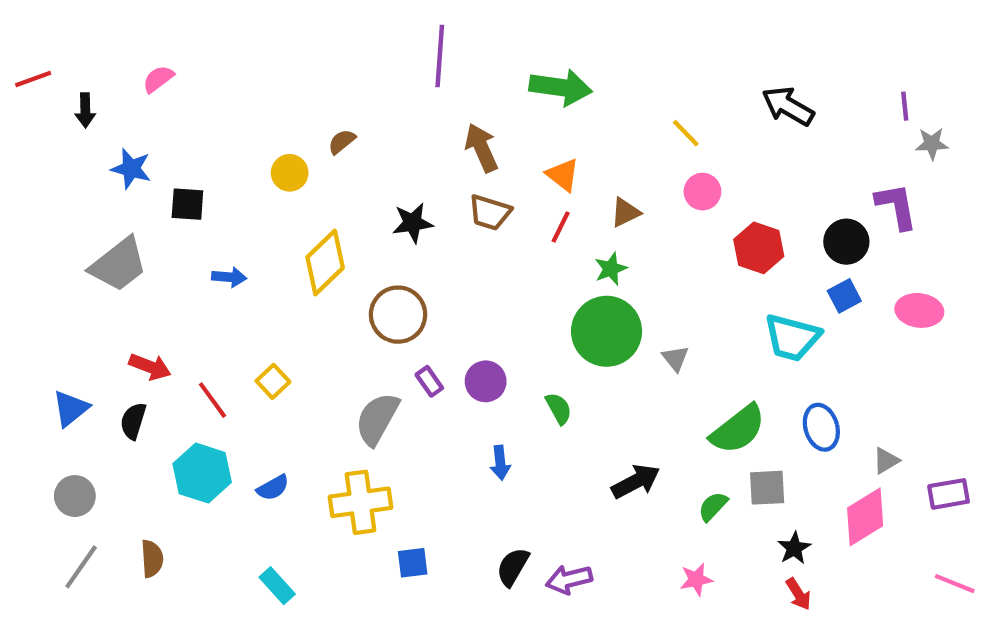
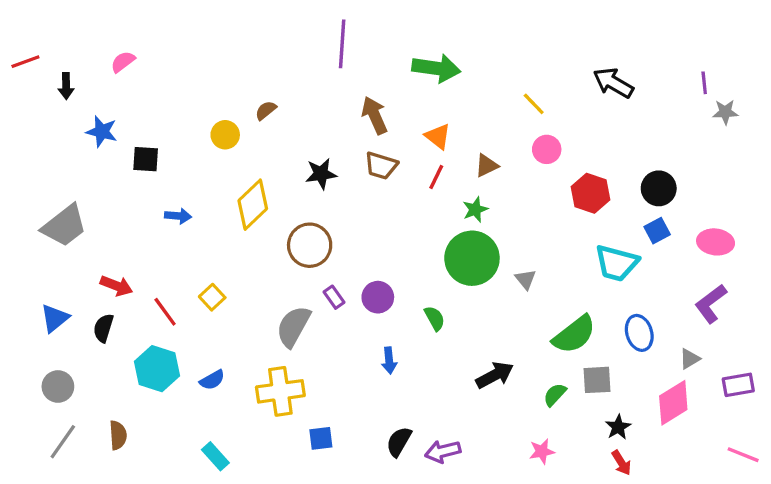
purple L-shape: (896, 206) -> (711, 304), moved, turned -117
gray trapezoid: (119, 265) -> (64, 226), moved

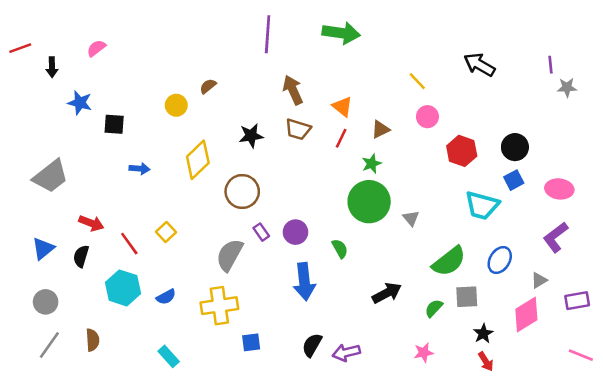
green arrow: (436, 68) -> (341, 33), moved
blue ellipse: (639, 333) -> (500, 260), turned 48
blue arrow: (389, 360) -> (304, 282), size x1.8

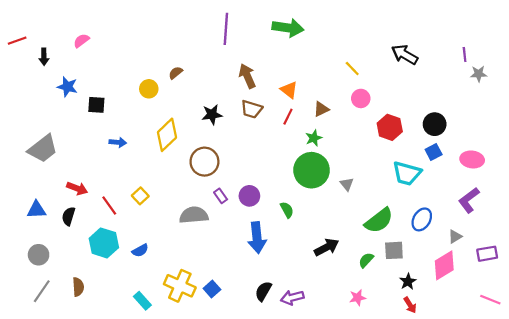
blue triangle: (43, 249) -> (36, 210), turned 36
gray semicircle: (230, 255) -> (194, 215), turned 56
yellow cross: (219, 306) -> (180, 286), moved, turned 32
blue square: (251, 342) -> (212, 289), turned -35

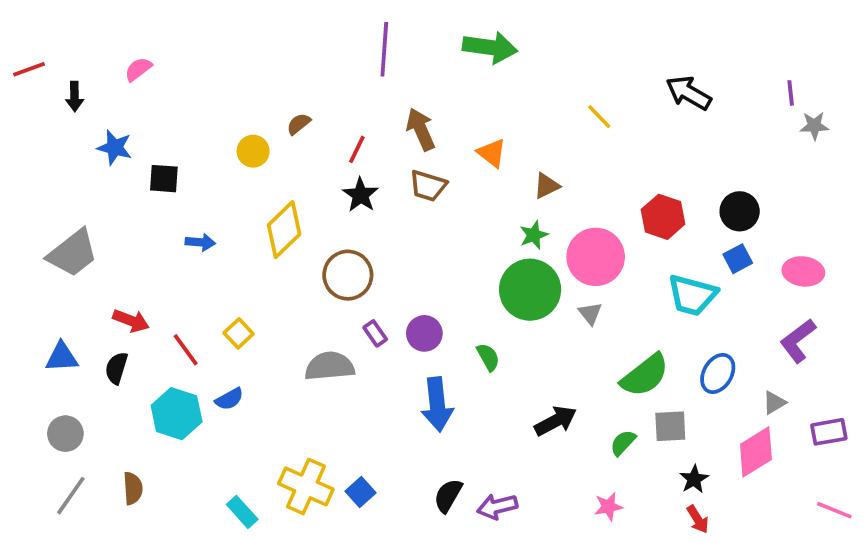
pink circle: (361, 98) -> (596, 257), moved, size x1.8
black star: (212, 115) -> (361, 195), turned -30
red line: (288, 117) -> (357, 149), moved
blue semicircle: (140, 250) -> (229, 399), moved

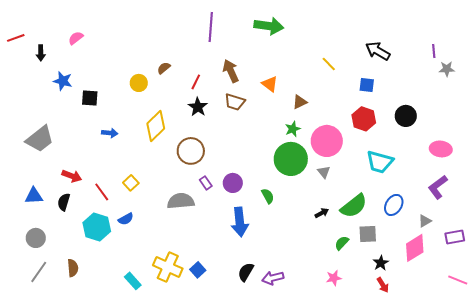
blue square: (738, 259) -> (367, 85), moved, turned 35
black arrow: (556, 421) -> (322, 213), moved, size x0.6

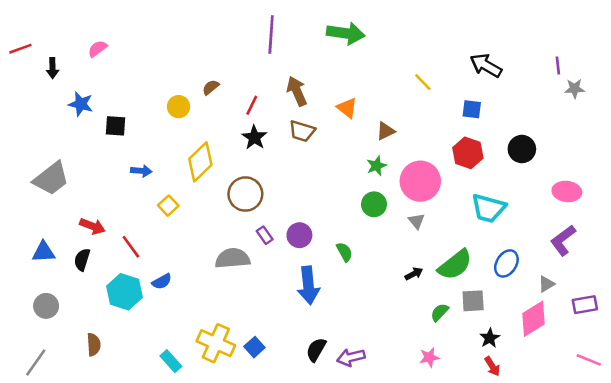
green circle: (291, 159) -> (374, 204), size x0.6
yellow square: (131, 183) -> (168, 206), moved
gray line: (39, 272) -> (36, 362), moved

